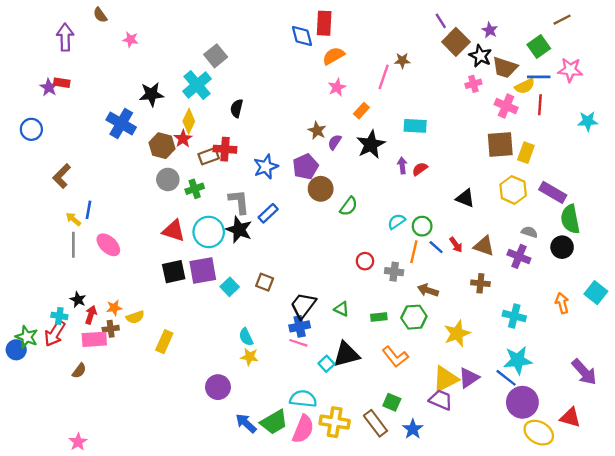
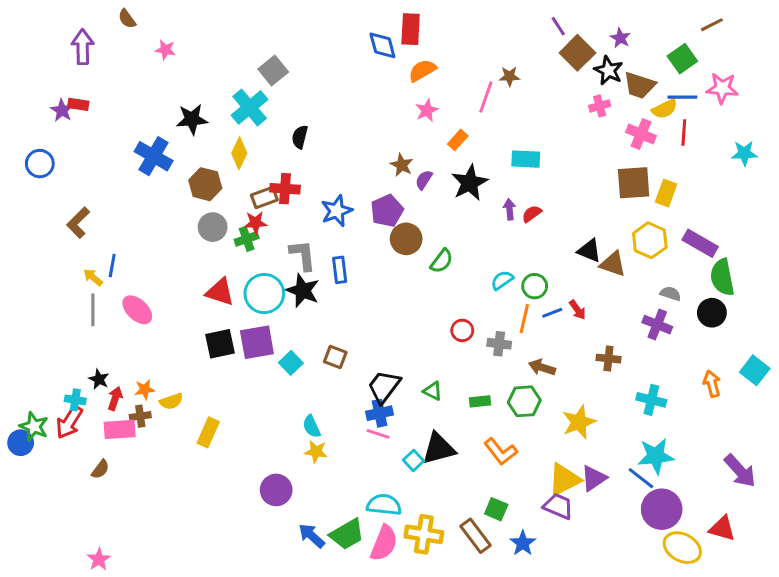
red star: (183, 139) -> (255, 223), moved, turned 30
blue rectangle: (268, 213) -> (340, 270), turned -54
brown triangle: (484, 246) -> (613, 264), moved
blue line: (436, 247) -> (552, 313), turned -63

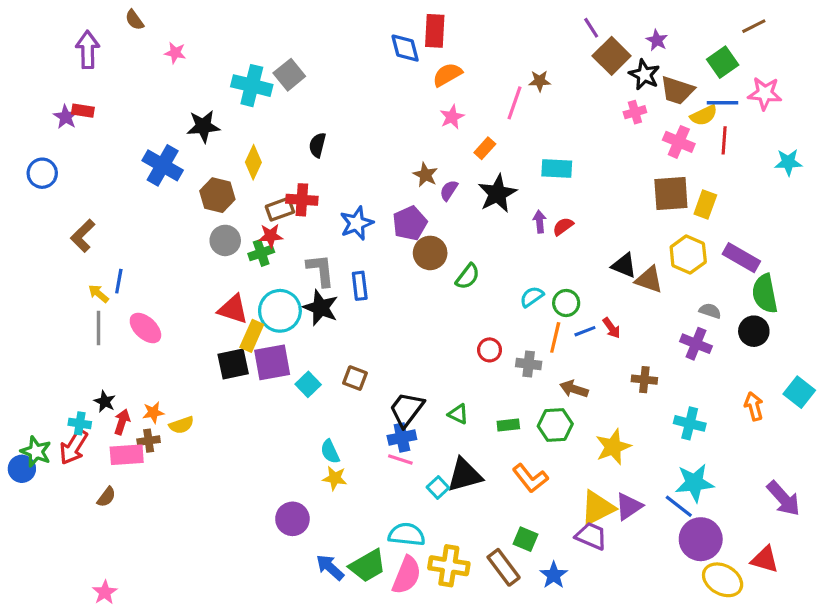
cyan cross: (250, 107) -> (252, 86), moved, turned -36
yellow rectangle: (208, 432) -> (252, 336), moved

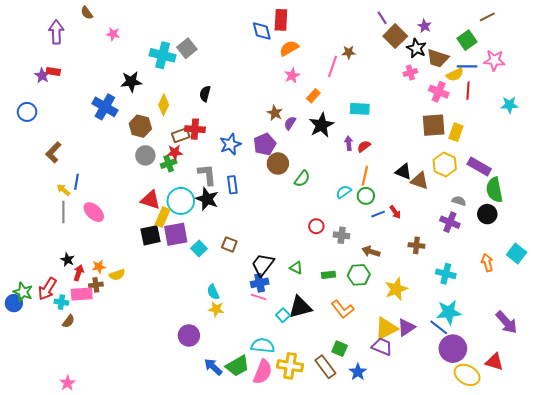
orange line: (555, 337) -> (365, 176), moved
cyan cross: (80, 423) -> (61, 302), moved

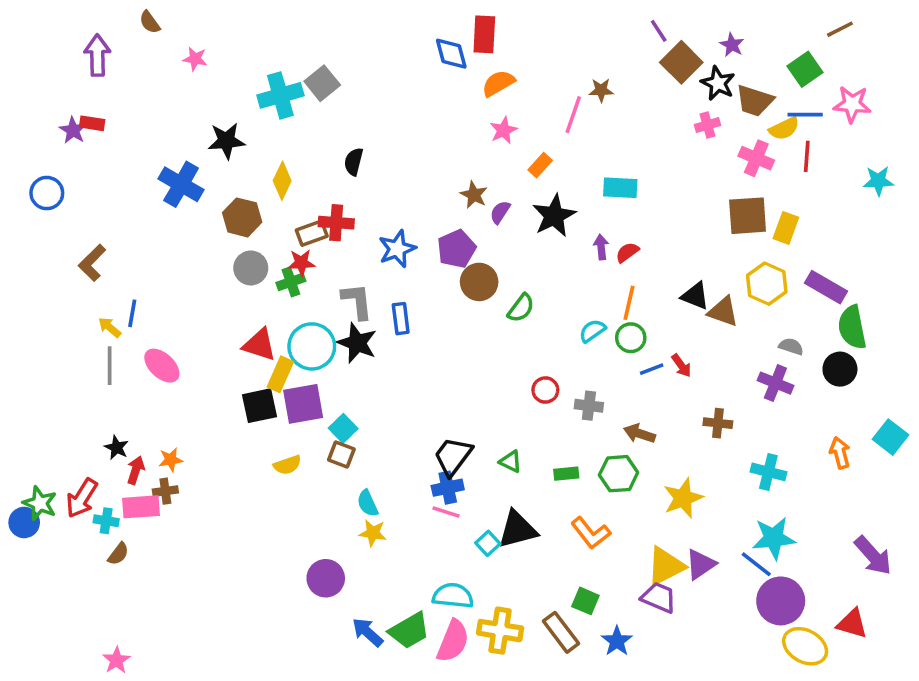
cyan cross: (163, 55) -> (280, 95), turned -30
brown square: (229, 244) -> (341, 454), moved
yellow semicircle: (117, 275) -> (287, 465), moved

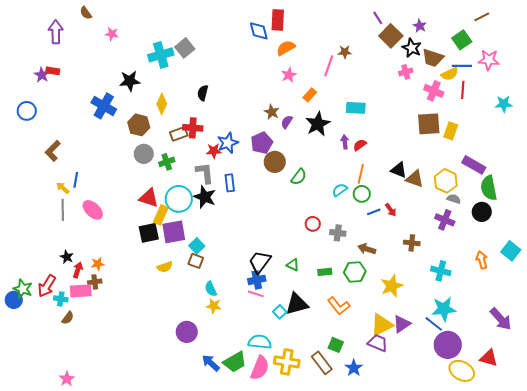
red star: (301, 263) -> (214, 151), moved
yellow hexagon: (767, 284) -> (446, 181), moved

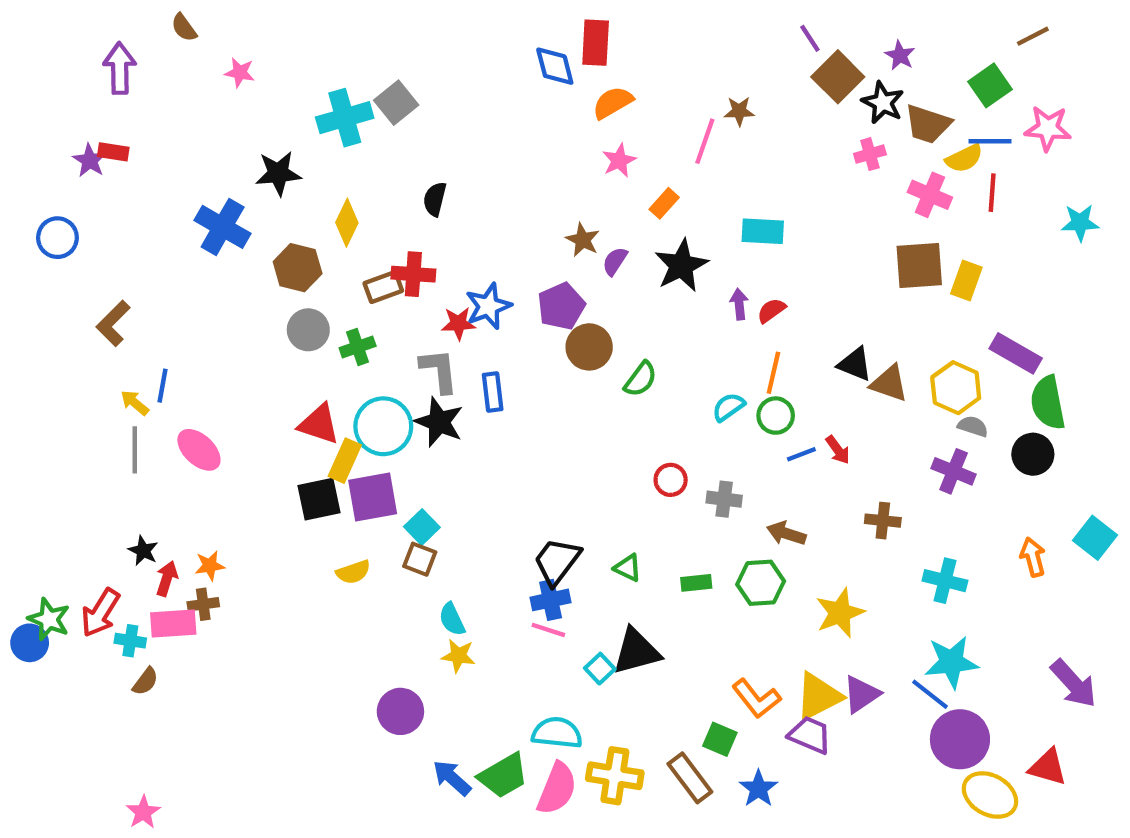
orange L-shape: (339, 306) -> (756, 699), moved

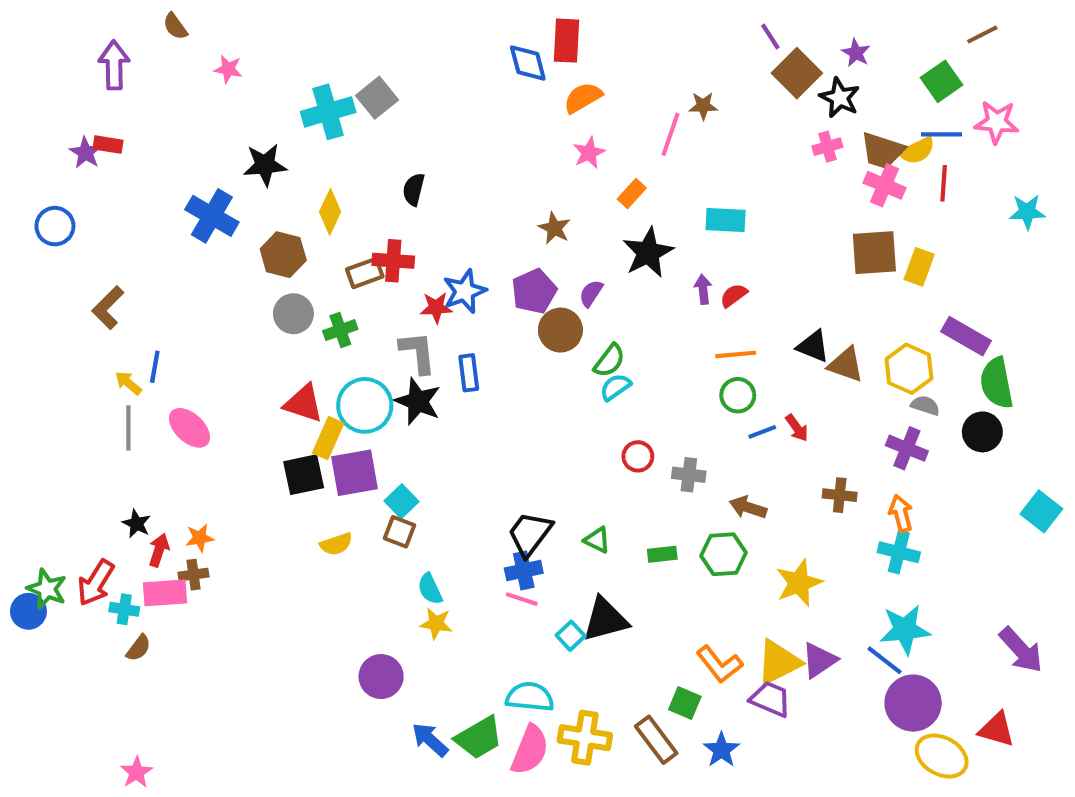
brown trapezoid: (928, 124) -> (882, 151), moved
purple semicircle: (615, 261) -> (591, 293), moved
orange line: (773, 373) -> (736, 354), turned 72
cyan semicircle: (728, 407) -> (615, 387), moved
orange arrow: (1033, 557) -> (901, 513), moved

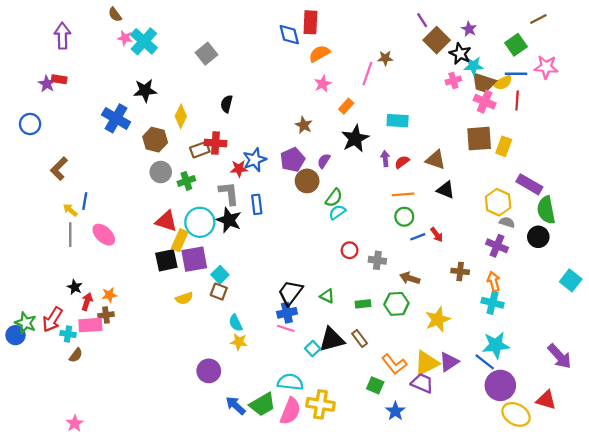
brown semicircle: (175, 26) -> (115, 15), moved
cyan cross: (328, 112) -> (144, 41), moved, turned -32
cyan star: (1027, 212) -> (474, 66), moved
brown triangle: (846, 365) -> (436, 160), moved
brown rectangle: (656, 740) -> (360, 338), moved, size x0.7

